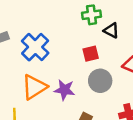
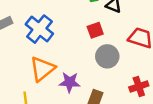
purple star: (64, 90) -> (70, 82), moved

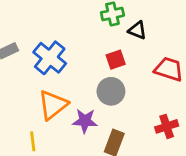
gray circle: (107, 56) -> (111, 91), moved

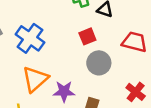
gray circle: (111, 91) -> (99, 63), moved
red cross: (167, 126) -> (136, 92), turned -30

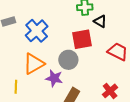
red square: (87, 36) -> (82, 39), size x1.5
gray circle: (99, 63) -> (68, 60), moved

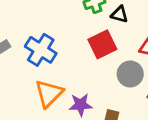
gray circle: (68, 60) -> (130, 74), moved

